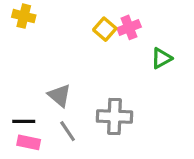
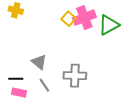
pink cross: (129, 27) -> (84, 18), size x1.5
green triangle: (161, 58) -> (109, 25), moved, size x1.5

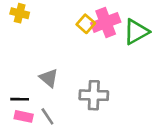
gray line: (44, 85) -> (47, 116), moved

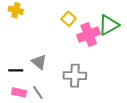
pink cross: (106, 22) -> (89, 34), moved
black line: (20, 99) -> (16, 70), moved

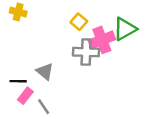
gray cross: (75, 76) -> (86, 52), moved
pink rectangle: (19, 92) -> (25, 96), moved, turned -64

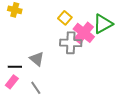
pink cross: (102, 40) -> (84, 33), turned -30
pink rectangle: (25, 96) -> (12, 82), moved

